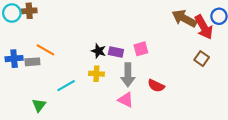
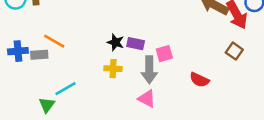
pink square: (141, 49) -> (164, 54), moved
cyan line: (66, 86) -> (66, 89), moved
red semicircle: (156, 86) -> (199, 80), moved

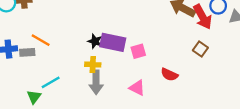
purple rectangle: (136, 44) -> (113, 42), size x1.6
gray arrow: (149, 70) -> (96, 82), moved
pink triangle: (147, 99) -> (137, 88), moved

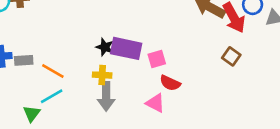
orange line: (41, 40) -> (53, 71), moved
red semicircle: (169, 75) -> (170, 83), moved

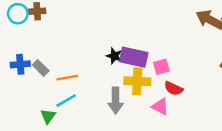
gray rectangle: (24, 60) -> (41, 68), turned 49
orange line: (53, 71) -> (67, 78), turned -40
yellow cross: (102, 75) -> (137, 81), moved, size x1.5

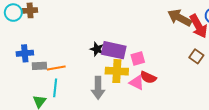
blue cross: (20, 64) -> (25, 53), moved
gray rectangle: (41, 68) -> (39, 66), moved, turned -48
cyan line: (66, 101) -> (55, 88), turned -54
pink triangle: (160, 107) -> (137, 83), moved

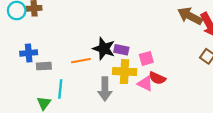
black star: (97, 49) -> (104, 49), size x1.5
purple rectangle: (114, 50) -> (121, 50), size x0.6
orange line: (56, 68) -> (81, 61), moved

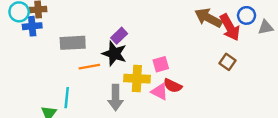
purple rectangle: (121, 50) -> (119, 36), moved, turned -56
blue cross: (29, 53) -> (32, 26), moved
gray rectangle: (44, 66) -> (73, 43), moved, size x1.5

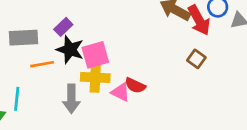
purple rectangle: (119, 36) -> (63, 27), moved
pink square: (161, 64) -> (95, 55), moved, size x1.5

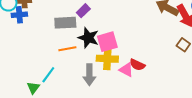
purple rectangle: (63, 27) -> (83, 11), moved
gray rectangle: (23, 38) -> (65, 23), moved
cyan line: (17, 99) -> (48, 75), turned 30

